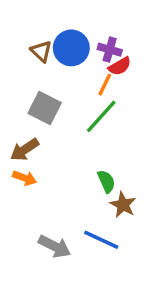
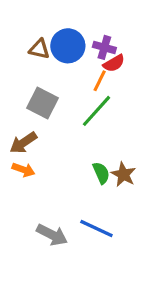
brown triangle: (41, 51) -> (39, 49), turned -30
brown star: (123, 205) -> (123, 174), moved

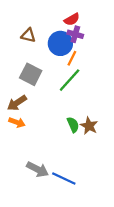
blue circle: (68, 46) -> (60, 43), moved
red semicircle: (114, 63) -> (72, 19), moved
blue line: (96, 228) -> (64, 178), moved

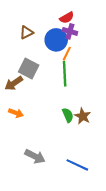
brown triangle: (28, 35) -> (26, 32), turned -40
green line: (70, 80) -> (65, 74), turned -45
brown arrow: (17, 103) -> (14, 83), moved
blue line: (64, 178) -> (77, 165), moved

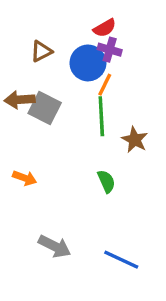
brown arrow: (14, 83) -> (20, 100), moved, turned 30
brown star: (83, 116) -> (135, 140), moved

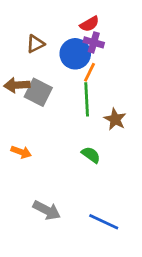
green semicircle: (106, 181) -> (91, 155), turned -30

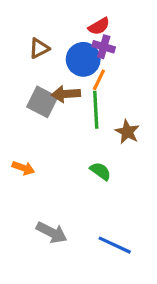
brown arrow: (17, 85) -> (66, 94), moved

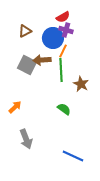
orange arrow: (23, 168) -> (15, 107), turned -64
gray arrow: (52, 233) -> (26, 139), moved, turned 42

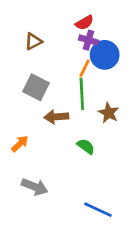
blue circle: (53, 38) -> (105, 55), moved
brown arrow: (42, 60) -> (56, 117), moved
gray arrow: (26, 139) -> (35, 187), turned -48

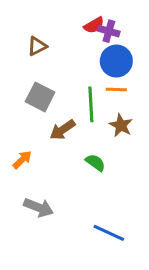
purple cross: (89, 40) -> (109, 31), moved
orange line: (84, 68) -> (116, 89), moved, turned 66
brown arrow: (56, 117) -> (63, 130), turned -30

